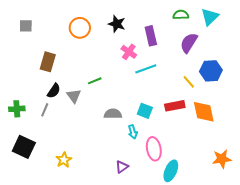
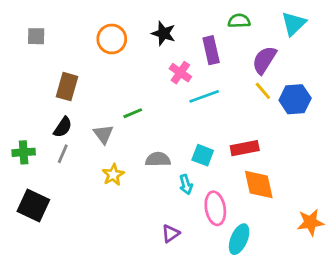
green semicircle: (181, 15) -> (239, 21), moved
yellow line: (189, 82) -> (263, 91), moved
black semicircle: (54, 91) -> (63, 127), moved
orange diamond: (204, 112) -> (259, 185), moved
yellow star: (64, 160) -> (113, 175), moved

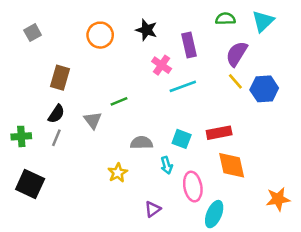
green semicircle: (239, 21) -> (225, 19), moved
gray square: (36, 36) -> (33, 33), turned -30
yellow star: (113, 175) -> (118, 173), moved

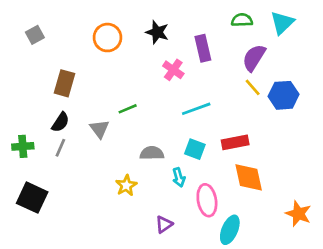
cyan line: (183, 86) -> (196, 109), moved
orange star: (278, 199) -> (298, 214), turned 30

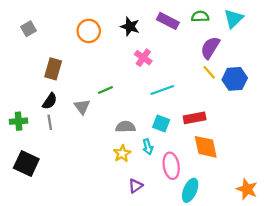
purple rectangle: (203, 48) -> (168, 21), moved, turned -50
gray line: (60, 148) -> (50, 122), turned -32
yellow star: (126, 185) -> (122, 154), moved
orange star: (298, 214) -> (247, 189), moved

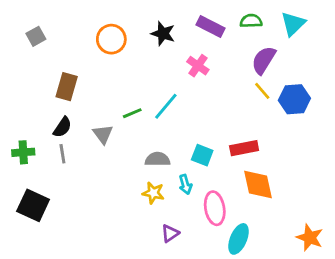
pink cross: (143, 58) -> (198, 66), moved
cyan line: (162, 90) -> (166, 106), moved, turned -30
yellow star: (122, 154) -> (153, 193), turned -30

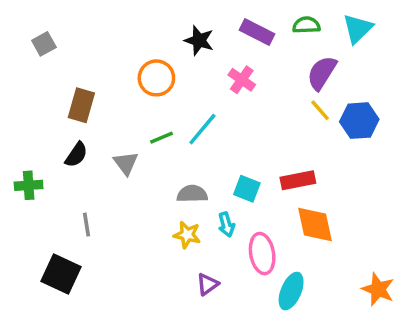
orange circle: (111, 39) -> (156, 78), moved
gray line: (62, 154) -> (87, 225), moved
black square: (33, 205) -> (61, 274), moved

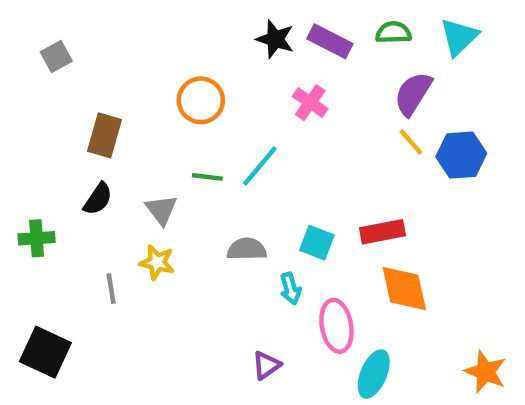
black star: (199, 40) -> (275, 39), moved
green line: (162, 138) -> (207, 177), turned 30
yellow star: (187, 235) -> (157, 262), moved
black square: (61, 274) -> (45, 352), moved

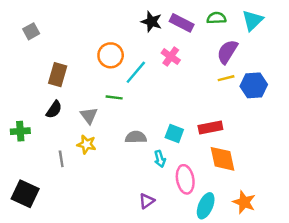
yellow line: (411, 142) -> (226, 78), turned -63
cyan line: (260, 166) -> (136, 72), moved
orange star: (485, 372) -> (244, 202), moved

